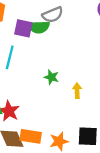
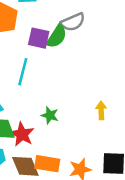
green semicircle: (39, 27) -> (57, 36), turned -55
green star: (51, 77) -> (50, 115), moved

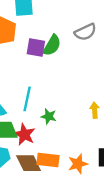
gray semicircle: (73, 22) -> (85, 32), moved
cyan line: (23, 72) -> (27, 99), moved

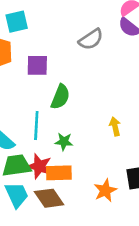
green semicircle: (52, 45) -> (60, 97), moved
orange rectangle: (48, 160) -> (59, 173), moved

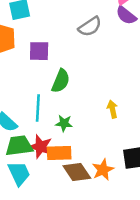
brown diamond: (49, 198) -> (77, 172), moved

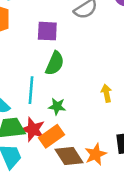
purple square: (39, 51) -> (47, 31), moved
orange rectangle: (59, 153) -> (52, 136), turned -35

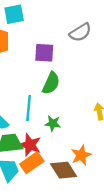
orange rectangle: (52, 136) -> (32, 163), moved
orange star: (96, 154) -> (81, 155), moved

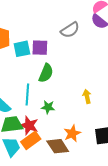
cyan square: (14, 14) -> (22, 49), moved

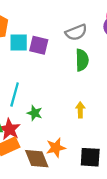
green semicircle: (46, 73) -> (82, 60), moved, turned -36

